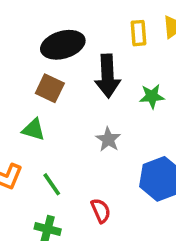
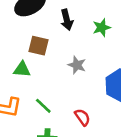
black arrow: (108, 76) -> (67, 20), size x0.7
brown square: (50, 88) -> (39, 46), moved

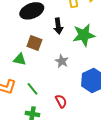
green star: (102, 28) -> (84, 35), size x1.6

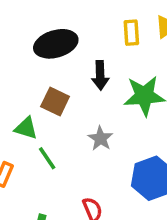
green line: (33, 89) -> (47, 158), moved

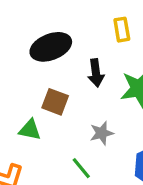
gray star: (100, 138) -> (102, 133), turned 30
green line: (47, 158) -> (81, 168), moved

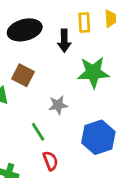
black arrow: (96, 73) -> (64, 41), moved

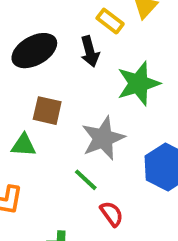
yellow rectangle: (84, 22) -> (110, 21), turned -36
gray star: (58, 105) -> (103, 138), size x1.6

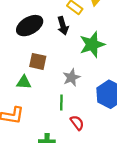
gray star: (103, 138) -> (71, 77), size x0.7
green line: (86, 180) -> (61, 103), turned 49

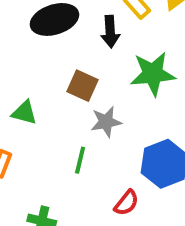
brown square: (38, 61) -> (83, 86), moved
red semicircle: (77, 123) -> (126, 203), moved, turned 63

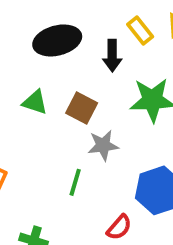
green triangle: (24, 113) -> (35, 102), moved

